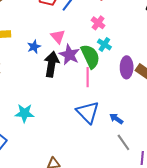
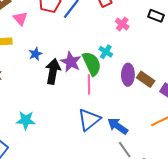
pink cross: (98, 23) -> (122, 24), moved
pink triangle: (58, 37) -> (20, 18), moved
blue triangle: (88, 112) -> (89, 120), turned 35
blue arrow: (116, 119) -> (118, 126), size x1.5

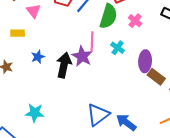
blue star: (35, 54) -> (38, 57), moved
green semicircle: (92, 64) -> (108, 16), moved, turned 40
purple ellipse: (128, 75) -> (145, 61), moved
pink line: (89, 84) -> (92, 41), moved

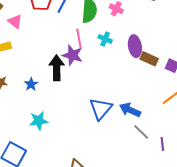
blue star: (38, 57) -> (31, 84), moved

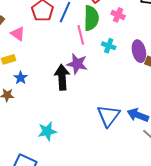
pink line: (79, 38) -> (81, 35), moved
blue star: (31, 84) -> (21, 78), moved

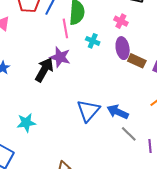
pink cross: (118, 15) -> (121, 21), moved
black arrow: (62, 77) -> (44, 70), turned 30

